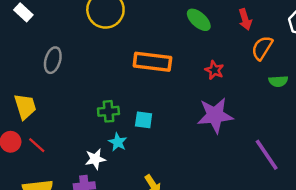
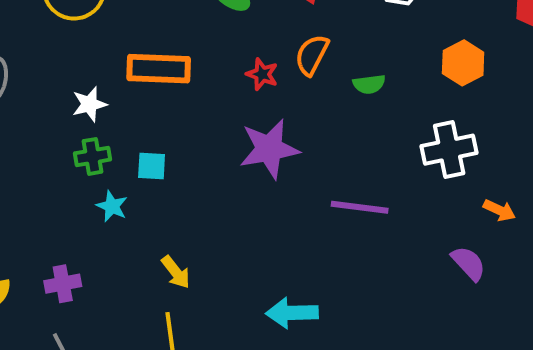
orange semicircle: (262, 48) -> (312, 55), moved
purple line: (267, 155) -> (360, 207), turned -44
white star: (95, 159) -> (89, 104), moved

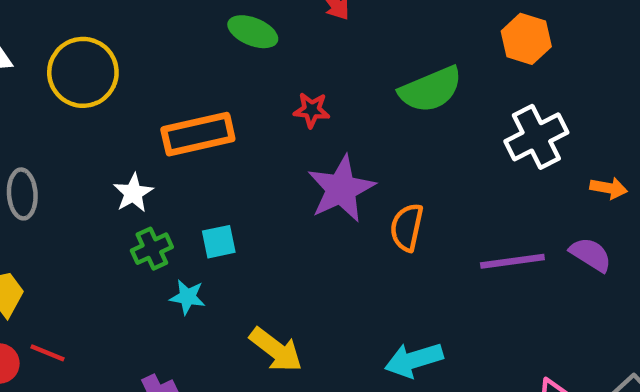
orange semicircle: (312, 55) -> (407, 227), moved
green semicircle: (369, 84) -> (431, 89), size x1.8
purple line: (360, 207) -> (512, 261), moved
yellow arrow: (176, 272) -> (276, 350), size x1.4

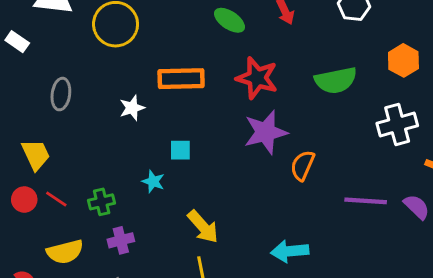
red star: (312, 110) -> (257, 78), size x1.8
green cross: (152, 249) -> (102, 202), moved

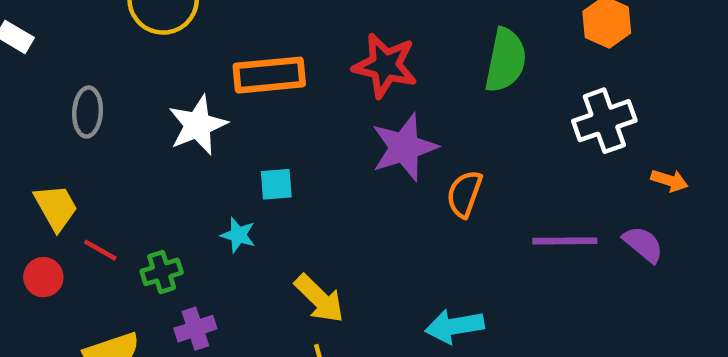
green semicircle: (336, 80) -> (506, 60), turned -63
white star: (132, 108) -> (198, 125), size x1.5
red line: (56, 199) -> (100, 250), moved

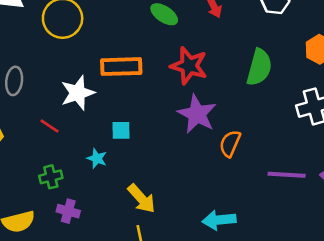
purple star: (404, 147) -> (197, 114), turned -30
red line: (100, 250) -> (49, 126), moved
purple cross: (195, 329) -> (68, 211), turned 30

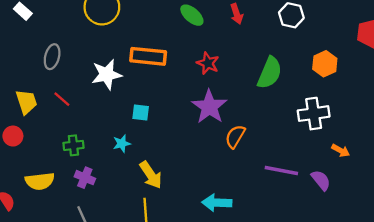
red star: (189, 66) -> (208, 63), size x0.7
red line: (49, 126) -> (62, 99), moved
cyan star: (97, 158) -> (122, 144), moved, turned 30

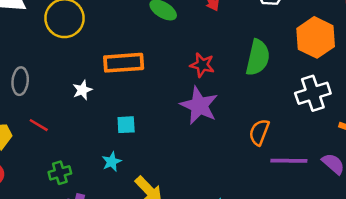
red star: (208, 63) -> (202, 65), moved
orange hexagon: (325, 64) -> (316, 37), size x1.4
white star: (107, 74) -> (82, 90), size x0.6
orange semicircle: (235, 136) -> (259, 132), moved

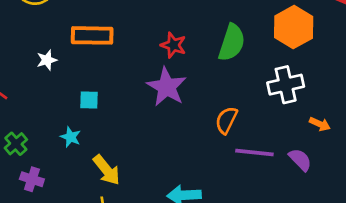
cyan star: (112, 162) -> (71, 137), turned -30
green cross: (60, 173) -> (16, 144), turned -30

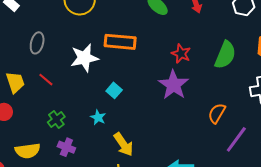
white star: (47, 60) -> (84, 58), size x1.8
cyan square: (89, 100) -> (114, 90), turned 35
purple line: (254, 153) -> (236, 139), turned -64

